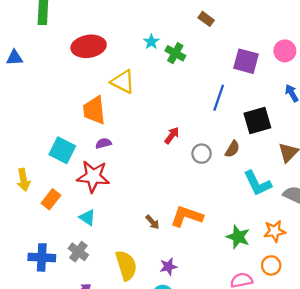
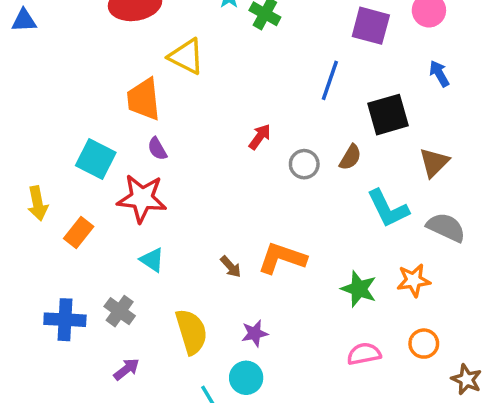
purple semicircle: (103, 143) -> (157, 149), turned -105
cyan triangle: (87, 217) -> (152, 260), moved
orange circle: (271, 265) -> (424, 344), moved

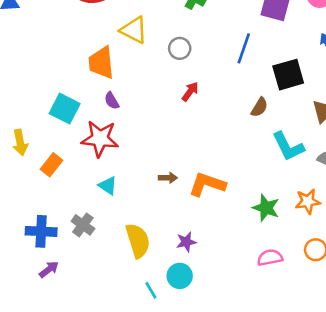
gray circle: (304, 164) -> (180, 48), moved
brown arrow: (231, 267) -> (168, 178), moved, turned -48
purple arrow: (126, 369) -> (49, 269), moved

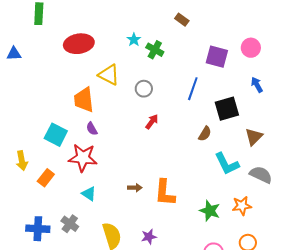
orange L-shape: (207, 184) -> (165, 193), turned -104

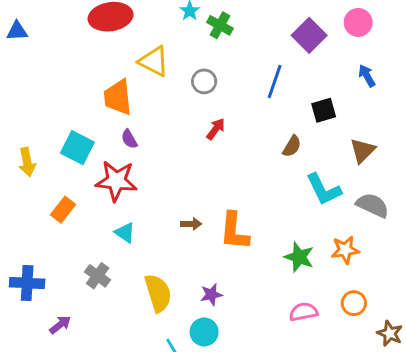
purple square: (217, 57) -> (309, 35), turned 30
black square: (227, 109) -> (324, 110), size x0.7
yellow arrow: (22, 161) -> (27, 162), moved
blue cross: (38, 229) -> (27, 283), moved

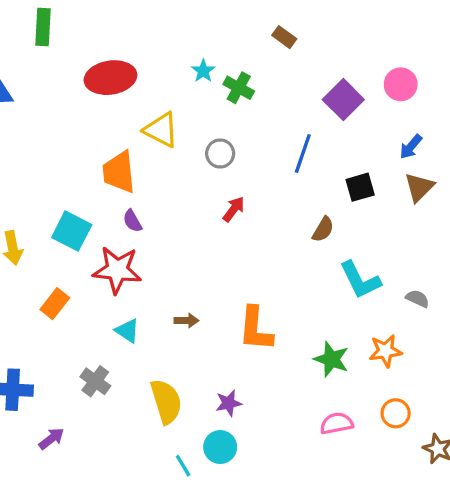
blue arrow: (367, 76) -> (411, 147), turned -110
brown triangle: (362, 151) -> (419, 187), moved
gray semicircle: (373, 205) -> (418, 299), size x0.6
brown arrow: (191, 224) -> (186, 321), moved

